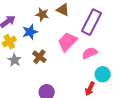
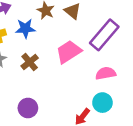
pink semicircle: (90, 53) -> (106, 73), moved

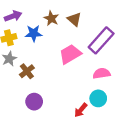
brown cross: (30, 62) -> (27, 71), moved

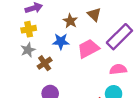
brown star: (51, 18) -> (70, 21), moved
blue star: (34, 33) -> (61, 41), moved

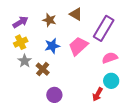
brown star: (70, 21) -> (49, 20), moved

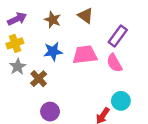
purple rectangle: (104, 28) -> (118, 36), size x0.7
pink trapezoid: (78, 46) -> (85, 55), turned 30
pink semicircle: (110, 58) -> (114, 63), moved, turned -105

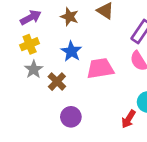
blue star: (53, 52) -> (71, 51), turned -30
pink trapezoid: (85, 55) -> (100, 68), moved

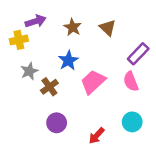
yellow cross: (30, 44) -> (19, 40), moved
pink trapezoid: (100, 68) -> (93, 82), turned -44
red arrow: (128, 119) -> (97, 136), moved

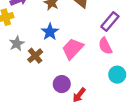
cyan circle: (132, 122) -> (117, 75), moved
purple circle: (57, 123) -> (62, 84), moved

